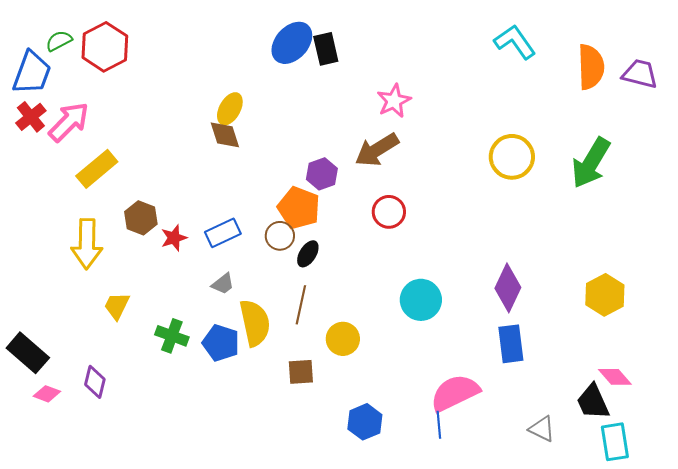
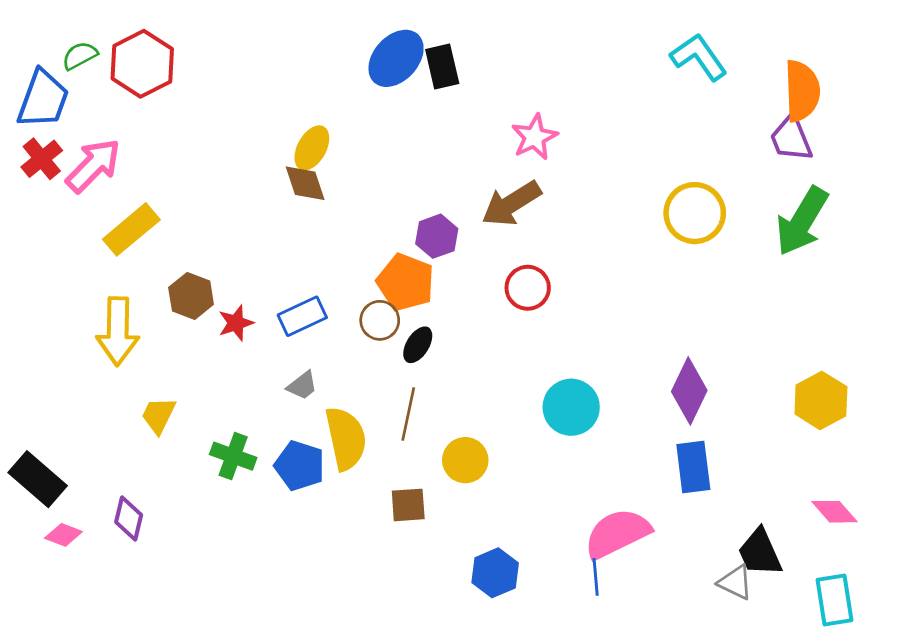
purple trapezoid: (640, 74) -> (791, 138), moved, turned -126
black trapezoid: (593, 402) -> (760, 552), moved

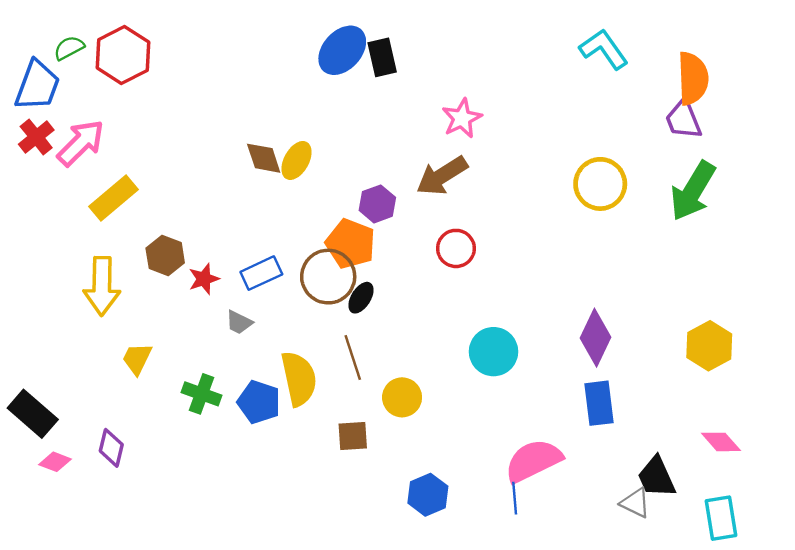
yellow ellipse: (312, 148) -> (297, 160), moved
brown circle: (380, 320) -> (328, 277), size x1.6
gray trapezoid: (302, 385) -> (239, 322), moved, turned 64
brown line: (408, 414) -> (353, 357), turned -30

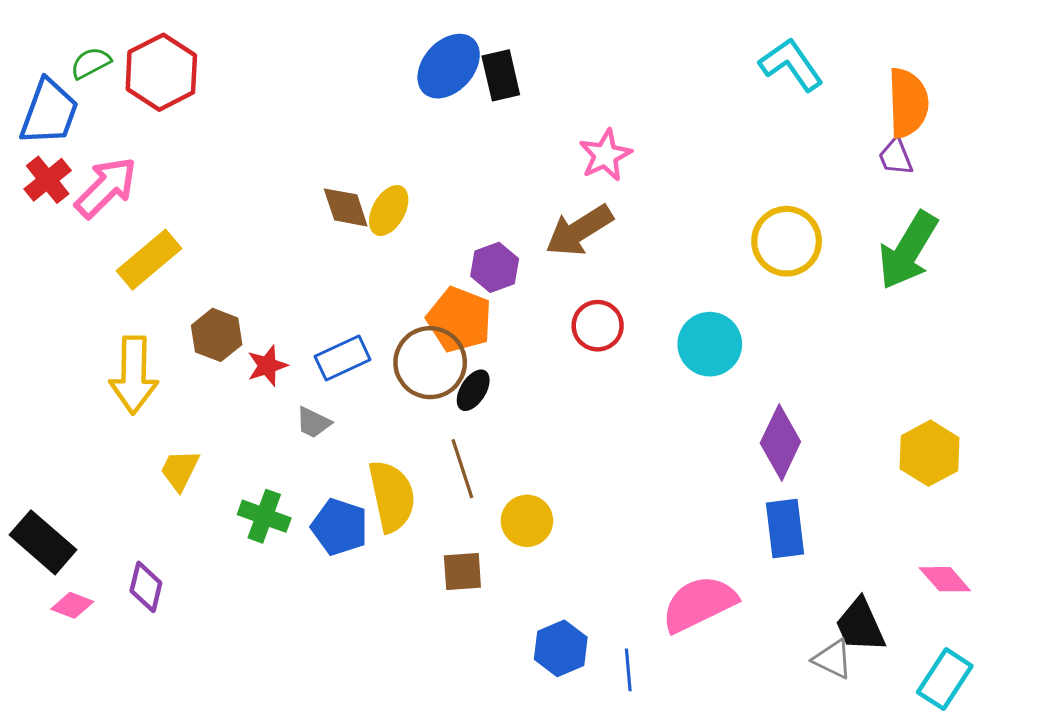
purple trapezoid: (683, 119) -> (896, 157), size x0.7
cyan circle: (494, 352) -> (710, 344), moved
blue line: (515, 498) -> (628, 670), moved
cyan rectangle: (721, 518) -> (945, 679), turned 42

